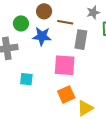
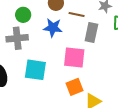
green circle: (21, 23) -> (23, 15), moved
cyan square: (26, 79) -> (35, 70), size x1.6

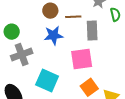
green circle: (23, 15) -> (12, 32), moved
cyan square: (35, 70) -> (47, 81), turned 30

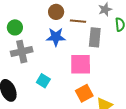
cyan square: (47, 81) -> (43, 81), size x0.6

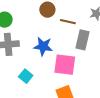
blue star: (56, 37) -> (43, 46), moved

